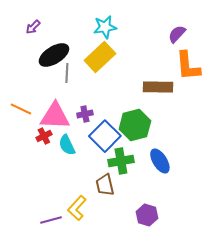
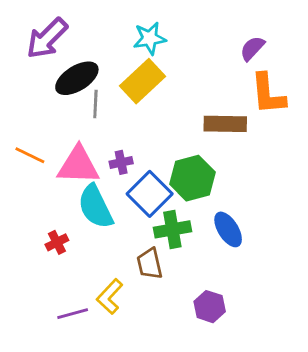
purple arrow: (33, 27) -> (47, 38), size x2.0
red cross: (44, 136) -> (57, 242), moved
cyan semicircle: (67, 145) -> (95, 207), size x1.5

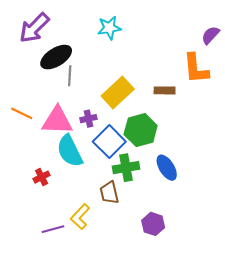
purple semicircle: (252, 48) -> (210, 35), moved
yellow rectangle: (143, 81) -> (118, 93), moved
brown rectangle: (225, 124) -> (165, 90), size x0.7

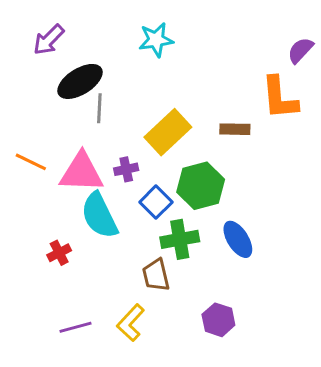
purple arrow: (34, 28) -> (49, 40), size x0.7
blue square: (109, 142) -> (156, 202), size x0.7
yellow L-shape: (80, 217) -> (131, 323), moved

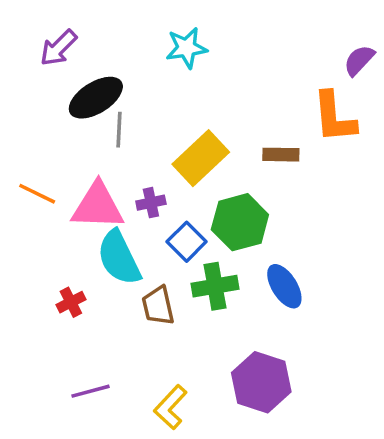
brown trapezoid: (156, 275) -> (158, 306), moved
purple hexagon: (218, 320) -> (261, 382), size x1.5
yellow L-shape: (131, 323) -> (171, 407), moved

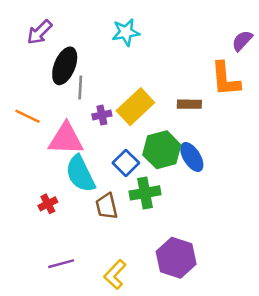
black ellipse: (96, 98) -> (65, 66), turned -36
orange line: (37, 194) -> (27, 116), moved
purple cross: (151, 203) -> (102, 115), moved
blue ellipse: (284, 286) -> (192, 157), moved

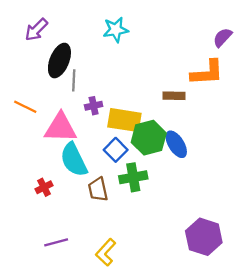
orange L-shape: (225, 79) -> (207, 73), turned -88
yellow rectangle: (135, 107) -> (124, 120), moved, turned 52
purple hexagon: (176, 258) -> (204, 237), moved

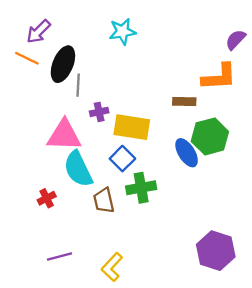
orange line: (25, 107) -> (27, 58), moved
green hexagon: (149, 138) -> (210, 136), moved

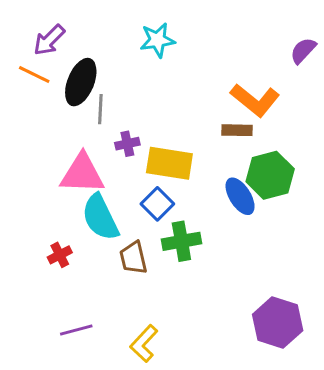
orange L-shape: (219, 77) -> (255, 100), moved, turned 42

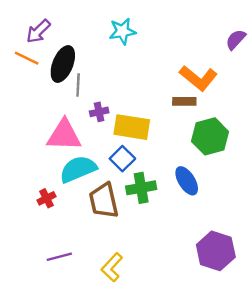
blue ellipse: (240, 196) -> (187, 181), moved
cyan semicircle: (100, 217) -> (78, 169), turned 93
brown trapezoid: (133, 258) -> (104, 201), size x1.4

